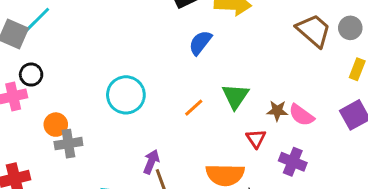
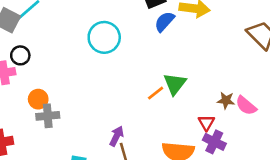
blue semicircle: (200, 43) -> (164, 22), moved
cyan circle: (126, 95) -> (104, 37), moved
green triangle: (235, 96) -> (175, 84), moved
purple cross: (293, 162) -> (214, 142), moved

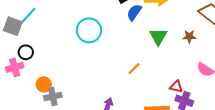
green triangle: (175, 84) -> (158, 36), moved
brown star: (226, 100) -> (189, 37), moved
red triangle: (206, 123) -> (176, 87), turned -40

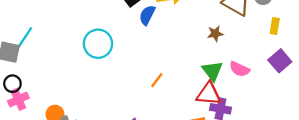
green triangle: (158, 36) -> (212, 71), moved
black circle: (26, 52) -> (12, 84), moved
red triangle: (176, 87) -> (209, 94), size x1.6

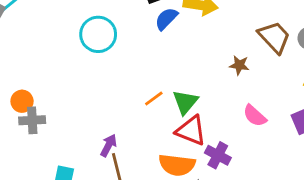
green triangle: (212, 71) -> (185, 102), moved
red triangle: (209, 94) -> (191, 131), moved

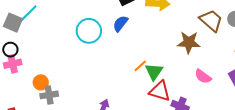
blue semicircle: (166, 19) -> (120, 24), moved
brown star: (239, 65) -> (189, 42), size x1.6
orange line: (154, 99) -> (140, 66), moved

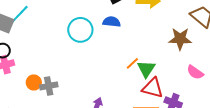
blue semicircle: (120, 24) -> (112, 22), turned 60
gray cross: (49, 95) -> (49, 86), moved

